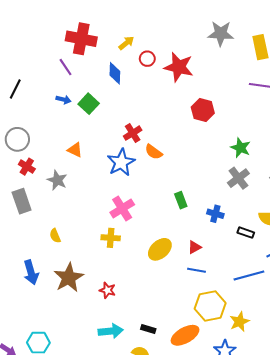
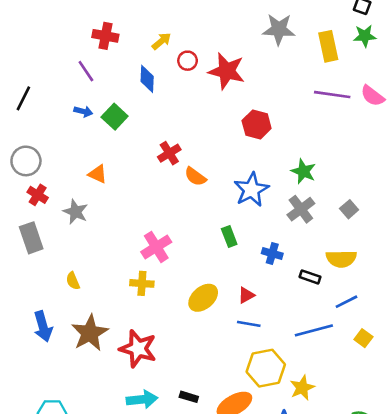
red cross: (81, 39) -> (105, 36), size x0.7
blue star: (121, 162) -> (251, 190), moved
red star: (107, 290) -> (138, 349), size x1.8

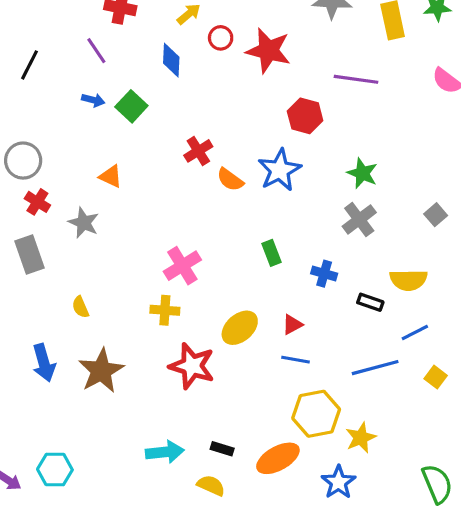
purple line: (332, 95) -> (356, 79), moved
black line: (23, 98) -> (29, 65), moved
blue star: (251, 190) -> (280, 170), moved
gray square: (349, 209) -> (436, 215), moved
red star: (138, 349) -> (192, 366), moved

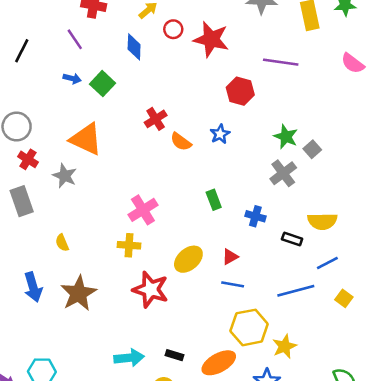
blue star: (280, 170) -> (220, 134), size x0.6
orange triangle: (111, 176) -> (86, 139), size x1.8
gray square: (436, 215) -> (312, 149), moved

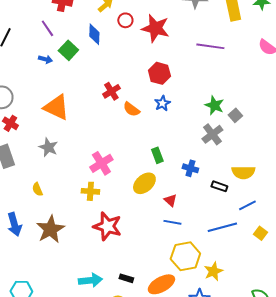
green square: (103, 84) -> (68, 50), moved
red hexagon: (240, 91) -> (159, 73), moved
gray star: (65, 176) -> (48, 147), moved
red triangle: (230, 257) -> (170, 200), turned -48
yellow ellipse: (188, 259) -> (144, 183), moved

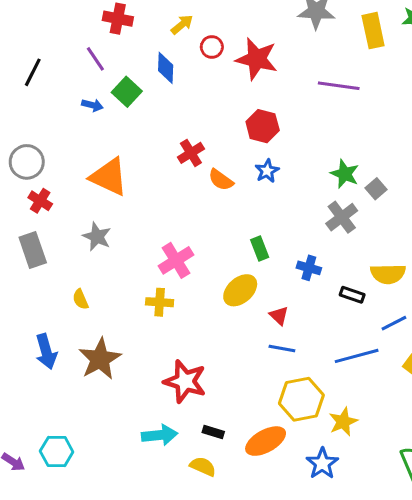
red star: (107, 226) -> (185, 381), moved

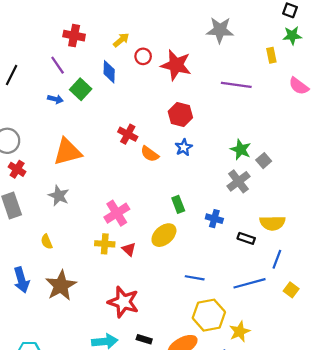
yellow rectangle: (373, 31) -> (271, 55), moved, size x0.6
red cross: (191, 153) -> (128, 134), turned -30
orange triangle: (109, 177) -> (67, 152), turned -40
red triangle: (279, 316) -> (129, 249), moved
blue line: (394, 323) -> (277, 259), turned -42

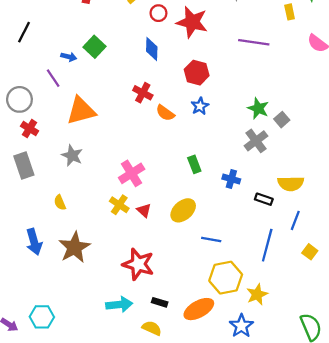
purple line: (58, 65) -> (53, 78), moved
blue diamond: (109, 72) -> (152, 49), moved
yellow ellipse: (164, 235) -> (183, 210), moved
yellow cross: (105, 244) -> (119, 205), turned 30
blue line: (249, 283) -> (267, 245), turned -60

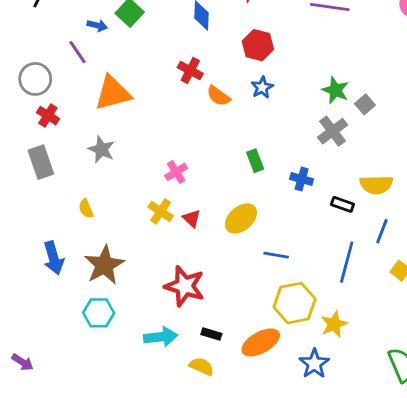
pink cross: (132, 173) -> (176, 172), size x0.7
cyan hexagon: (42, 317) -> (99, 313), moved

